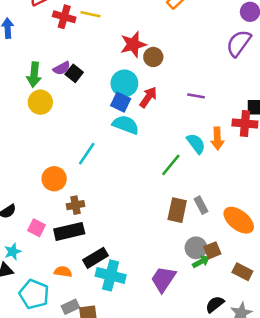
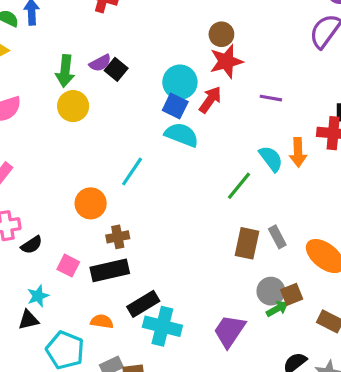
red star: (133, 44) -> (226, 61), moved
brown circle: (153, 57) -> (221, 34), moved

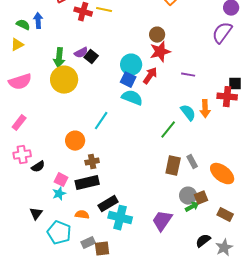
yellow circle: (73, 106) -> (64, 80), size x1.4
cyan star: (38, 296) -> (59, 194), moved
black triangle: (28, 320) -> (36, 214), turned -40

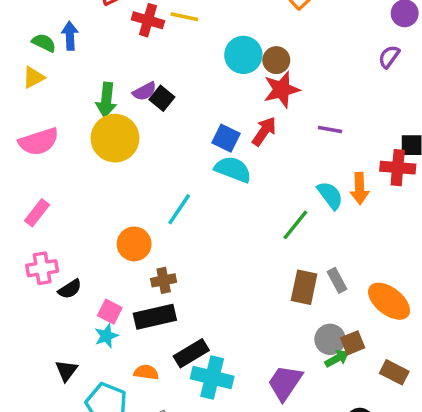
purple semicircle: (222, 33) -> (389, 57), size x0.6
cyan circle: (131, 65) -> (243, 55), moved

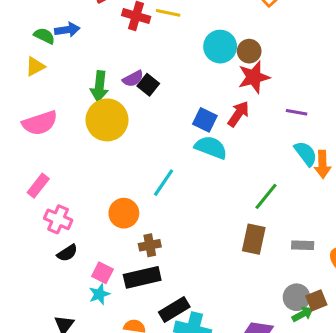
blue arrow: (70, 36) -> (67, 30), turned 85
cyan semicircle: (330, 195) -> (306, 154), moved
pink cross: (42, 268) -> (58, 219), moved, turned 32
gray rectangle: (337, 280) -> (303, 245), turned -60
brown rectangle: (304, 287) -> (254, 239), moved

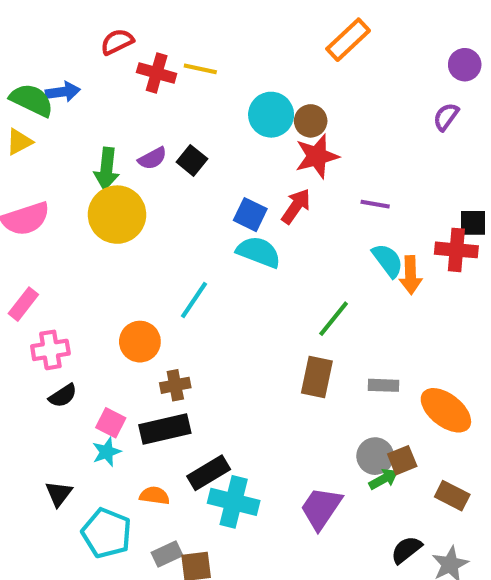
green semicircle: (44, 36) -> (32, 100), size x1.5
black square: (148, 85) -> (192, 160), moved
pink cross: (58, 219) -> (50, 350), turned -32

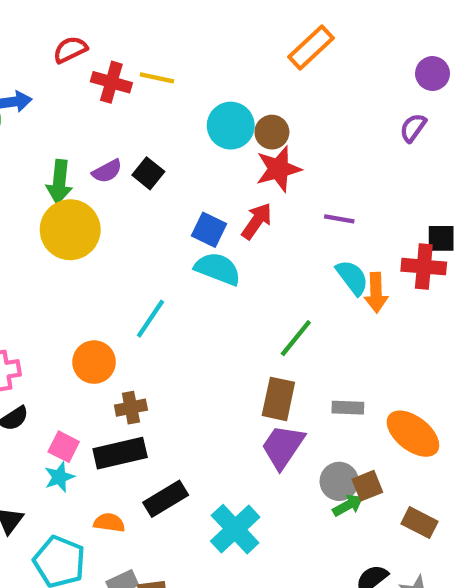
cyan cross: (234, 502) -> (235, 529), moved, turned 33
purple trapezoid: (321, 508) -> (283, 447), moved

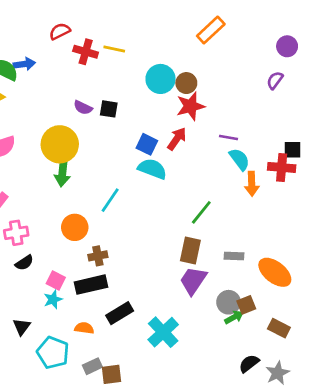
purple semicircle: (107, 171) -> (83, 108), turned 54
black square: (148, 173) -> (109, 109), turned -30
green arrow: (59, 182) -> (62, 173), moved
cyan semicircle: (352, 277) -> (239, 159), moved

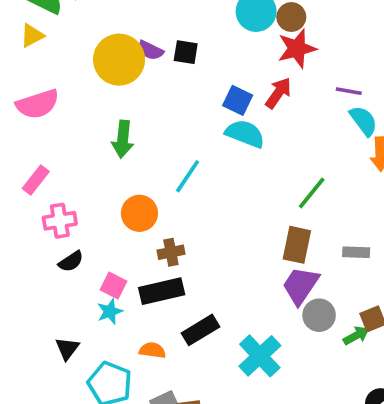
yellow circle: (60, 144) -> (119, 60), moved
gray circle: (229, 302) -> (319, 315), moved

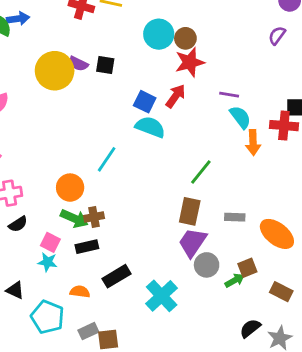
green arrow: (123, 139) -> (74, 218), moved, turned -72
black rectangle: (162, 291) -> (87, 247), size x0.7
cyan star: (110, 311) -> (48, 262), turned 30
black triangle: (67, 349) -> (15, 290), turned -42

